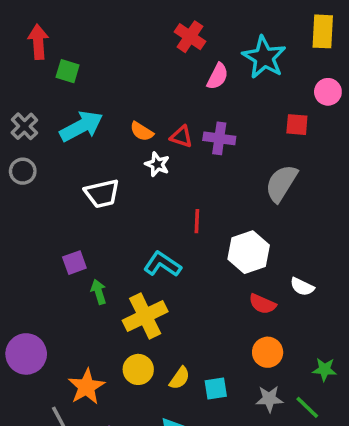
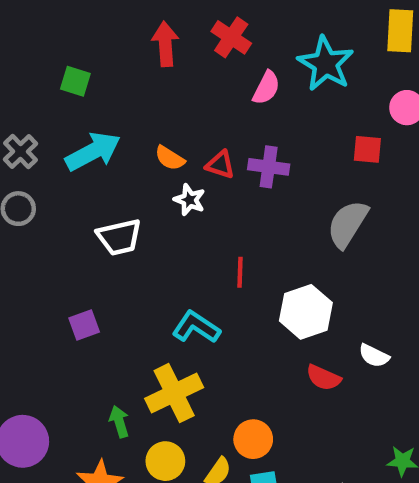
red arrow: (38, 42) -> (165, 44), moved
green arrow: (99, 292) -> (119, 422), moved
orange circle: (268, 352) -> (253, 439), moved

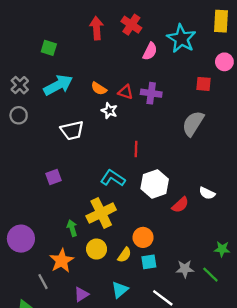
white hexagon: (306, 312) -> (155, 184), moved
red semicircle: (323, 378) -> (180, 205), turned -66

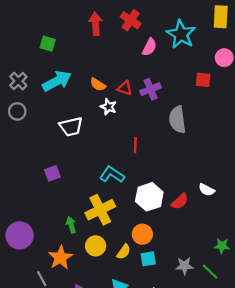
purple cross: (151, 93) -> (151, 89), turned -30
gray semicircle: (193, 123) -> (177, 120), moved, turned -40
white hexagon: (155, 184) -> (149, 197), moved

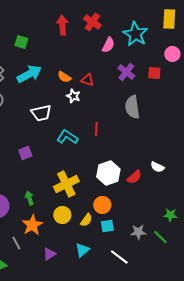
purple cross: (151, 89) -> (126, 72), moved, turned -30
cyan L-shape: (112, 175) -> (67, 137), moved
green arrow: (71, 225) -> (29, 198), moved

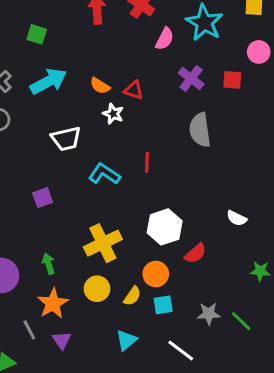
red semicircle: (134, 177) -> (196, 253), moved
green star: (170, 215) -> (260, 271), moved
purple triangle: (49, 254) -> (62, 340), moved, turned -32

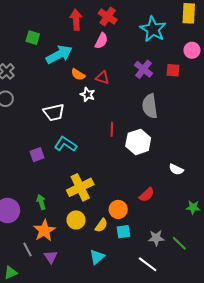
pink semicircle: (165, 39) -> (101, 41), moved
cyan arrow: (48, 81) -> (59, 54), moved
cyan L-shape: (104, 174) -> (65, 144), moved
white hexagon: (165, 227) -> (138, 142), moved
white line: (181, 350) -> (148, 264), moved

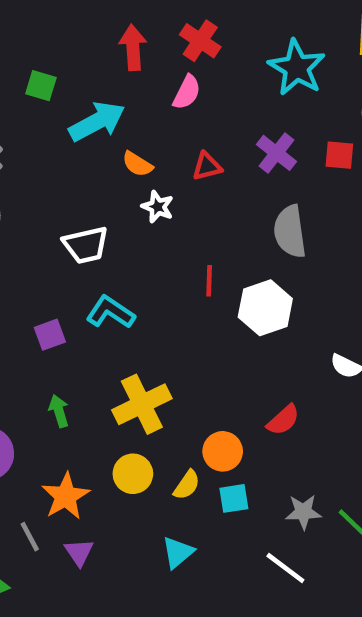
red triangle: (102, 78) -> (207, 166), moved, turned -32
green arrow: (41, 202) -> (59, 411), moved

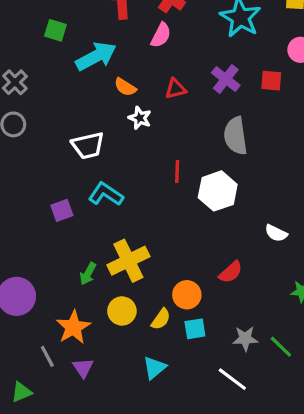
green arrow: (59, 411) -> (88, 274), moved, turned -135

